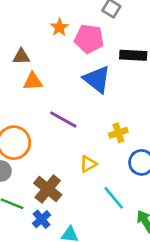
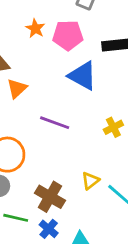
orange triangle: (33, 81) -> (17, 88), turned -30
yellow triangle: (88, 164) -> (90, 181), moved

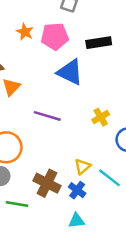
blue cross: (49, 229) -> (77, 190), moved

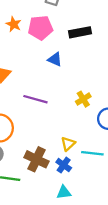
blue triangle: (70, 72) -> (55, 59), size x0.6
cyan line: (110, 178) -> (92, 153), turned -30

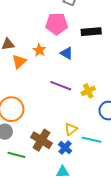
orange star: (14, 24) -> (39, 50), moved
purple line: (35, 99) -> (61, 86), moved

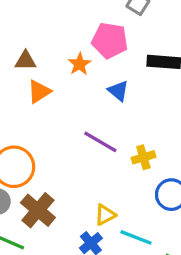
orange star: (39, 50) -> (80, 64), moved
brown cross: (41, 140) -> (38, 210), moved

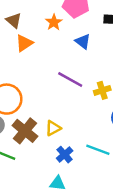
brown triangle: (25, 61) -> (14, 20), turned 42
yellow triangle: (105, 215) -> (53, 128), moved

